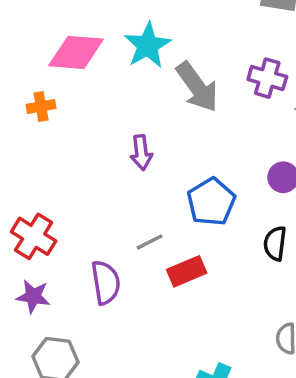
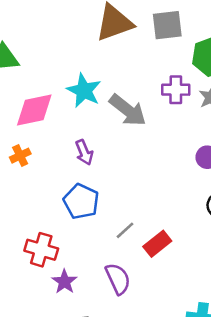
purple arrow: (141, 153) -> (84, 152), moved
blue pentagon: (211, 202) -> (81, 201), moved
purple semicircle: (106, 282) -> (118, 279), moved
purple star: (33, 296) -> (64, 282), moved, turned -30

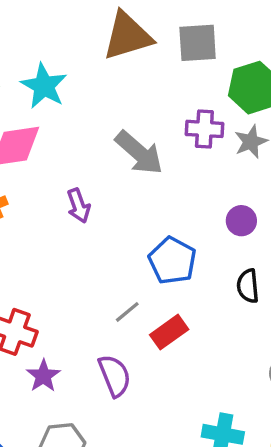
cyan star: (84, 91) -> (44, 86), moved
blue pentagon: (81, 201) -> (172, 261), moved

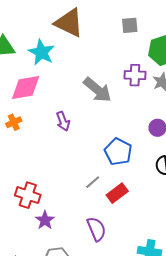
brown triangle: (127, 36) -> (69, 23), moved, turned 44
gray square: (198, 43) -> (130, 25), size x0.7
purple semicircle: (115, 376) -> (96, 229), moved

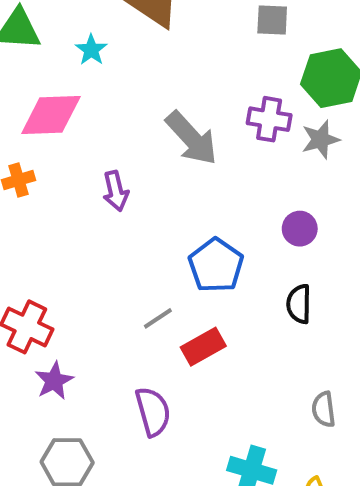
cyan star: (41, 52) -> (91, 50), size x0.6

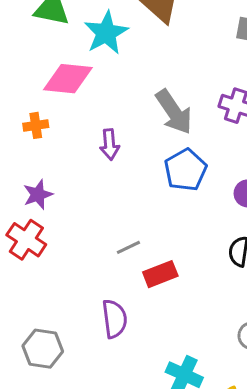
cyan star: (91, 50) -> (106, 33), size x1.8
blue pentagon: (216, 265) -> (185, 170), moved
purple star: (54, 381) -> (38, 195), moved

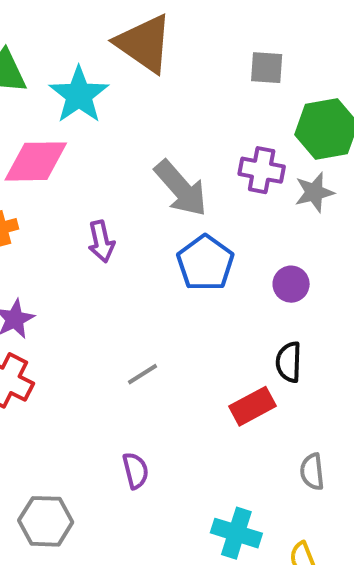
red rectangle: (160, 274) -> (252, 406), moved
purple semicircle: (114, 319) -> (136, 471), size x0.7

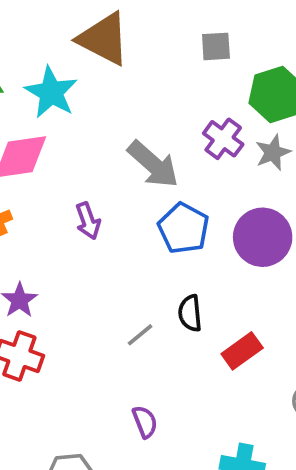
purple cross: (262, 170) -> (223, 139), turned 33
purple circle: (291, 284) -> (263, 237), size x1.8
black semicircle: (289, 362) -> (190, 313), moved

